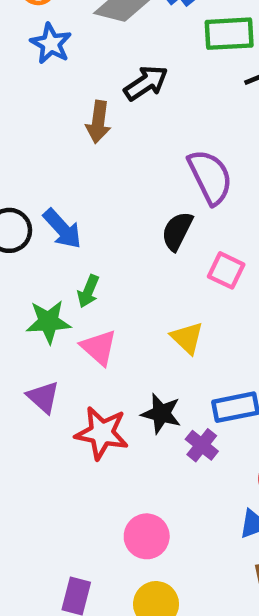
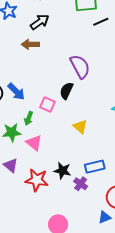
black arrow: (146, 83) -> (40, 22), moved
brown arrow: (98, 122) -> (30, 44), turned 84
pink square: (226, 270) -> (48, 105), moved
yellow triangle: (187, 338) -> (80, 127), moved

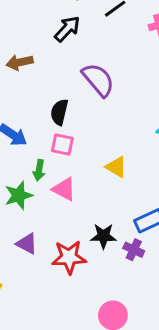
black arrow: (40, 22) -> (67, 29), moved
black semicircle: (66, 91) -> (59, 112), moved
pink triangle: (34, 143) -> (64, 189), moved

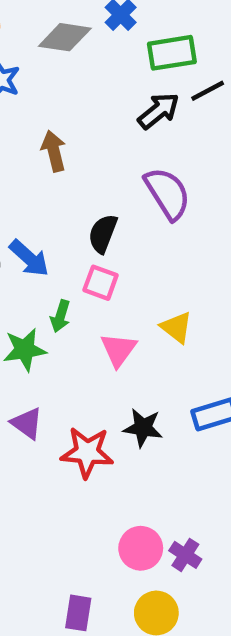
black arrow: (67, 29) -> (159, 111), moved
brown arrow: (20, 62) -> (54, 151), turned 80
pink triangle: (64, 189) -> (118, 350), moved, turned 30
purple cross: (134, 250) -> (185, 555), moved

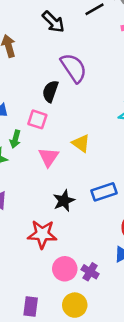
black arrow: (159, 111) -> (53, 22), moved, turned 85
black semicircle: (103, 234) -> (50, 91), moved
black star: (143, 428) -> (64, 201), turned -30
red star: (87, 452) -> (42, 234), moved

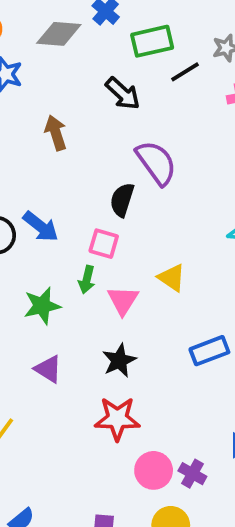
green arrow: (15, 139) -> (87, 280), moved
black star: (64, 201) -> (119, 361), moved

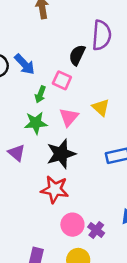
purple semicircle: (156, 163) -> (102, 35), turned 32
green arrow: (87, 280) -> (40, 94), moved
green star: (42, 306) -> (36, 123), moved
black star: (119, 361) -> (61, 154), size x1.4

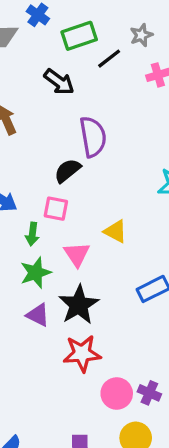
black semicircle: (77, 55) -> (67, 171), turned 40
purple triangle: (17, 153) -> (38, 315), moved

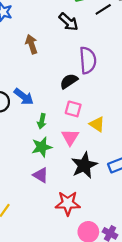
pink square: (56, 209) -> (73, 109), moved
black star: (79, 305) -> (84, 165), moved

